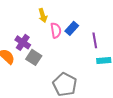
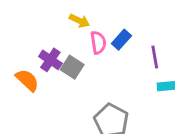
yellow arrow: (43, 15) -> (79, 21), turned -48
gray square: (34, 57) -> (72, 67), moved

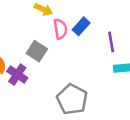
purple cross: (50, 60) -> (17, 75), moved

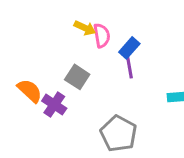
pink semicircle: (60, 29) -> (102, 36), moved
purple line: (111, 42) -> (129, 66), moved

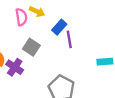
pink semicircle: (102, 36) -> (21, 17), moved
blue rectangle: (129, 48) -> (59, 27), moved

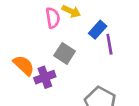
purple cross: (15, 67) -> (45, 77), turned 36

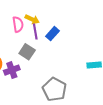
purple line: (109, 44) -> (35, 31), moved

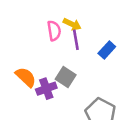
blue rectangle: (52, 34) -> (107, 50), moved
gray square: (27, 52) -> (66, 77), moved

